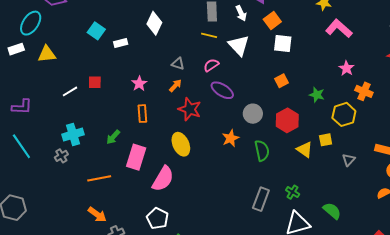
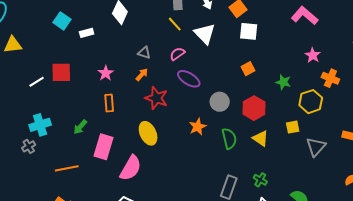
yellow line: (209, 35) -> (175, 24), turned 35
red square: (95, 82) -> (61, 72), size x1.5
yellow triangle: (305, 150) -> (261, 138), moved
gray triangle: (349, 160) -> (316, 147), size x1.5

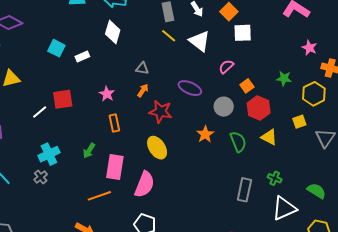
pink semicircle: (177, 54) -> (226, 67), moved
orange square: (248, 69) -> (247, 86), moved
orange line: (67, 168) -> (99, 196), moved

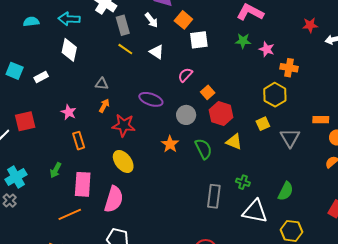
white triangle: (200, 41) -> (157, 52), size x0.7
green star: (284, 78) -> (243, 41), moved
green semicircle: (316, 191) -> (286, 191), turned 90
white triangle: (284, 208) -> (255, 211), turned 40

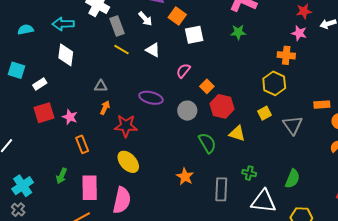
pink star: (267, 49) -> (299, 33), moved
cyan square: (15, 71) -> (16, 70), moved
red square: (25, 121) -> (44, 113), moved
orange star: (170, 144) -> (185, 177), moved

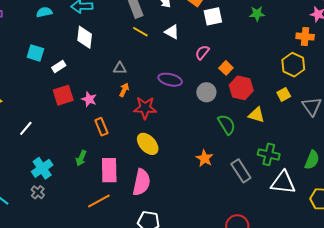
green cross: (249, 173) -> (269, 154), size x1.5
gray rectangle: (221, 189) -> (241, 171), turned -35

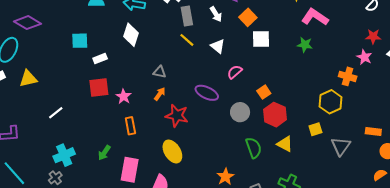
pink semicircle: (202, 52) -> (235, 72), moved
cyan square: (35, 53) -> (80, 41), turned -30

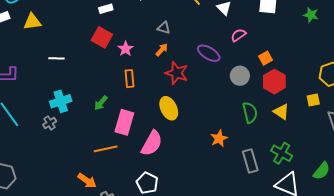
red square: (99, 87) -> (102, 37), turned 30
white line: (56, 113) -> (57, 58), turned 35

